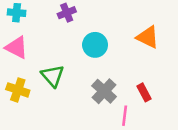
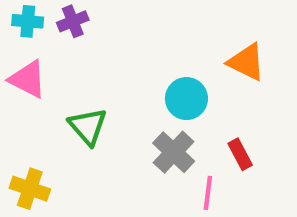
purple cross: (67, 13) -> (73, 21), moved
cyan circle: (95, 45) -> (186, 99), moved
yellow cross: (18, 90) -> (30, 189), moved

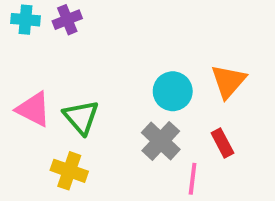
orange triangle: (247, 62) -> (228, 81), moved, turned 45
pink triangle: (28, 79) -> (33, 109), moved
yellow cross: (30, 189) -> (69, 171), moved

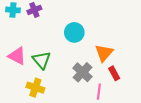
orange triangle: (228, 81) -> (104, 53), moved
cyan circle: (173, 91) -> (74, 32), moved

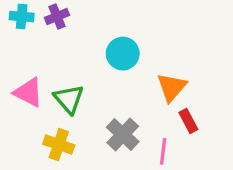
gray cross: (82, 72) -> (123, 134), moved

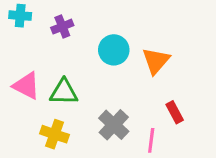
purple cross: (57, 16) -> (62, 27), moved
orange triangle: (172, 87) -> (156, 61), moved
green triangle: (69, 99) -> (64, 92), turned -48

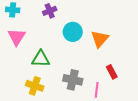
purple cross: (62, 27) -> (50, 11), moved
pink triangle: (26, 86) -> (17, 37), moved, turned 36
gray cross: (114, 125) -> (73, 80), turned -30

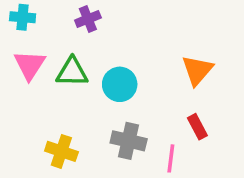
cyan circle: (73, 32) -> (120, 84), moved
orange triangle: (100, 39) -> (197, 70), moved
green triangle: (41, 59) -> (72, 72), moved

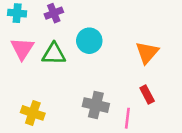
purple cross: (88, 19) -> (54, 13), moved
cyan circle: (120, 84) -> (89, 41), moved
yellow cross: (61, 151) -> (33, 113), moved

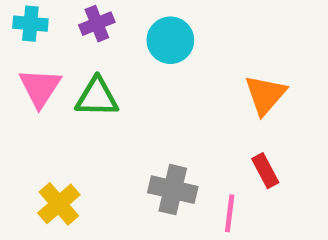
cyan circle: (89, 41) -> (170, 40), moved
yellow cross: (33, 113) -> (59, 204), turned 30

